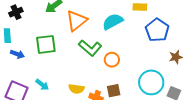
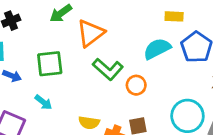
cyan semicircle: (113, 22) -> (157, 49), moved
cyan arrow: (42, 85) -> (43, 102), moved

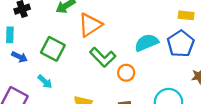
yellow rectangle: (174, 16) -> (186, 15), moved
green square: (50, 64) -> (53, 49), turned 30

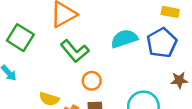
orange circle: (126, 73) -> (92, 81), moved

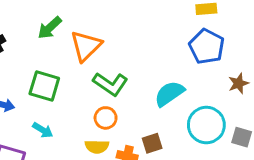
cyan semicircle: (124, 39) -> (169, 94), moved
orange circle: (92, 81) -> (106, 118), moved

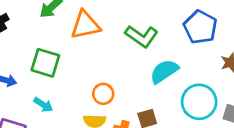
orange triangle: (86, 46) -> (85, 25), turned 32
green L-shape: (110, 84) -> (142, 36), moved

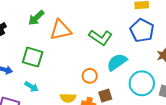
orange circle: (103, 94) -> (90, 76), moved

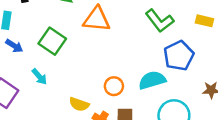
blue pentagon: (142, 30) -> (179, 56), moved
green L-shape: (101, 37) -> (159, 21), moved

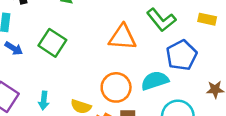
orange triangle: (97, 19) -> (122, 37), moved
cyan arrow: (39, 77) -> (44, 101), moved, turned 48
orange circle: (114, 86) -> (116, 87), size x1.5

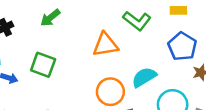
blue pentagon: (182, 55) -> (182, 46), moved

